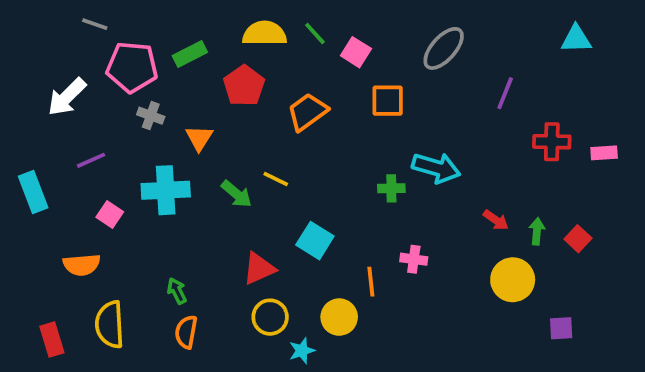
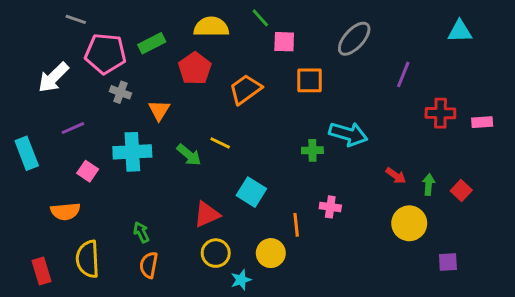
green line: (315, 33) -> (260, 18), moved
pink square: (356, 52) -> (284, 42), turned -30

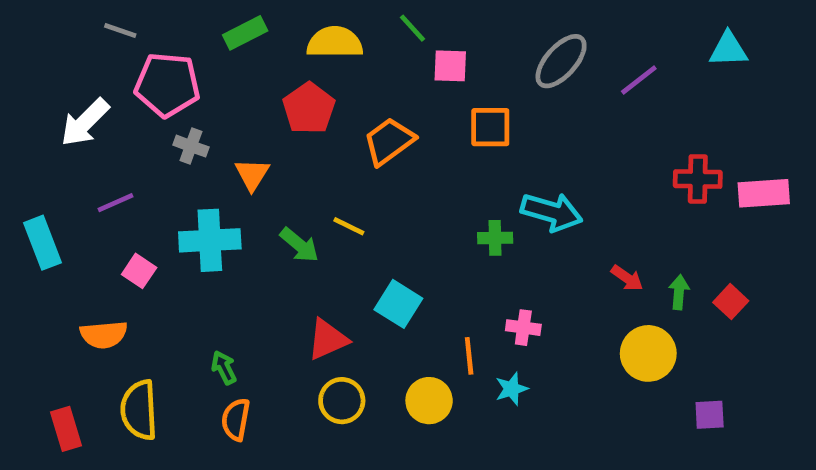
green rectangle: (152, 43) -> (245, 33), moved
purple line: (403, 74) -> (639, 80), moved, turned 30
pink rectangle: (482, 122) -> (764, 193), size x1.5
cyan star: (241, 280) -> (512, 389), moved

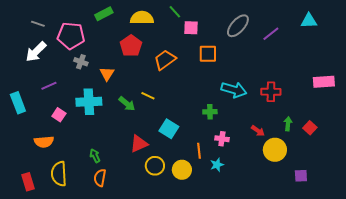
gray line: (120, 31) -> (38, 24), moved
red cross: (698, 179) -> (271, 92), moved
green cross: (495, 238) -> (210, 112), moved
red arrow: (627, 278) -> (258, 131), moved
yellow circle: (342, 401) -> (155, 166), moved

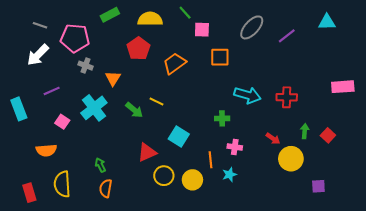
cyan cross: (89, 102) -> (94, 108), turned -35

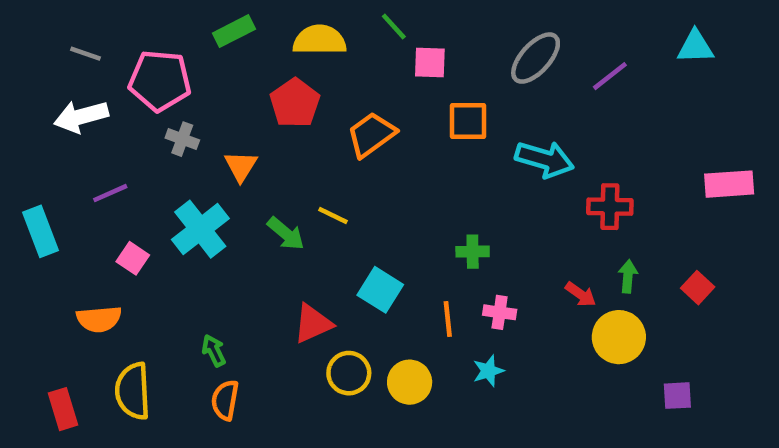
white arrow: (38, 55) -> (81, 117), turned 30
cyan arrow: (247, 95) -> (545, 159), moved
green arrow: (305, 131) -> (628, 276), moved
orange line: (210, 160) -> (448, 319), moved

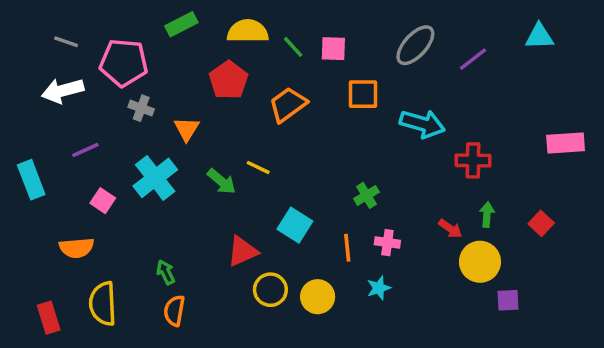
green line: (394, 27) -> (293, 47), moved
green cross: (473, 252) -> (366, 195), turned -30
purple square: (677, 396) -> (508, 300), moved

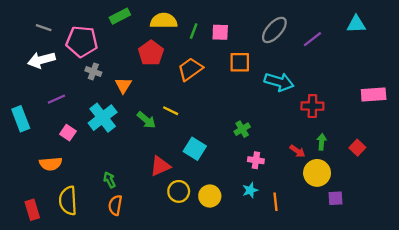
green line: (293, 47) -> (194, 31), turned 63
orange line: (347, 248) -> (276, 202), moved

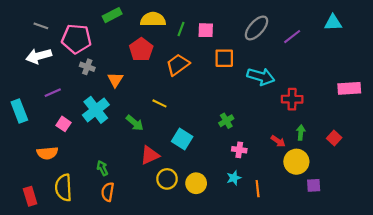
green arrow: (146, 120) -> (135, 123), moved

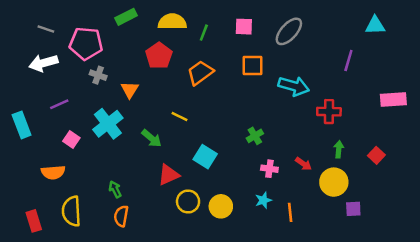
pink square: (206, 30) -> (244, 27), moved
purple line: (292, 37) -> (348, 61), moved, turned -36
red arrow: (278, 141) -> (303, 164), moved

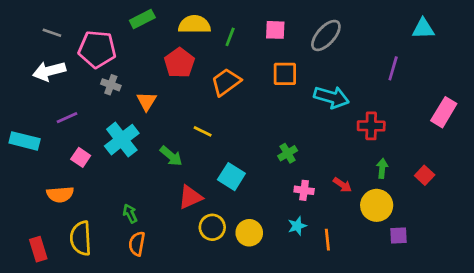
pink rectangle: (393, 99) -> (444, 112), turned -55
cyan rectangle: (22, 125) -> (25, 141), turned -55

